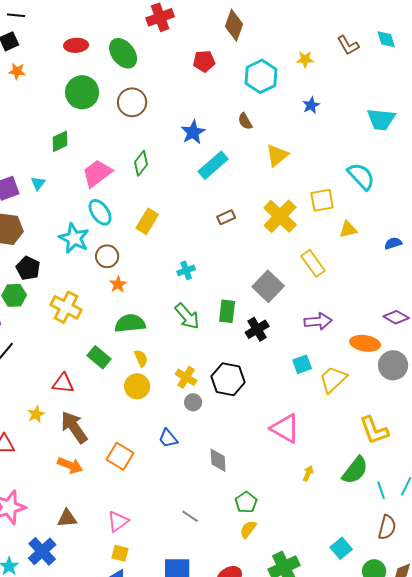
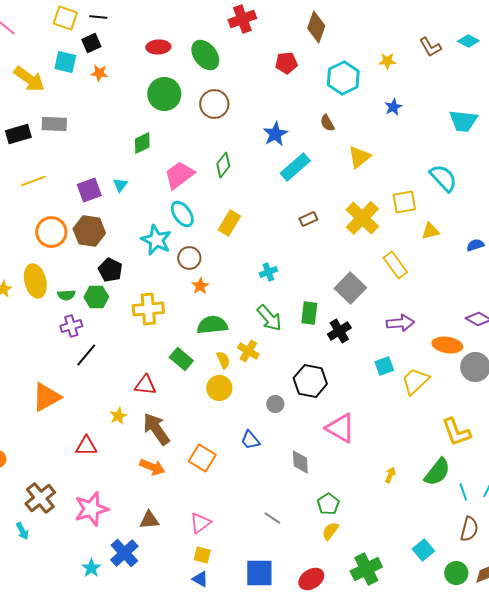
cyan diamond: (386, 39) -> (468, 41), turned -45
yellow cross: (66, 307) -> (148, 309), turned -32
yellow cross: (186, 377) -> (248, 351), moved
pink triangle: (285, 428) -> (340, 428), moved

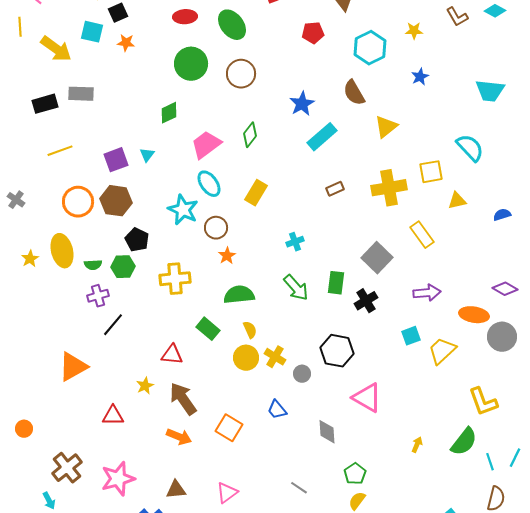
brown semicircle: (327, 123) -> (354, 93), size x1.5
yellow cross: (362, 218) -> (389, 188), turned 36
yellow cross: (248, 351) -> (275, 357), moved

